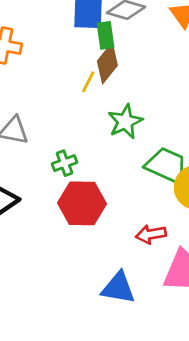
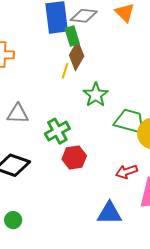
green cross: (64, 163) -> (57, 131), size x1.4
red hexagon: (82, 203) -> (74, 158), size x0.7

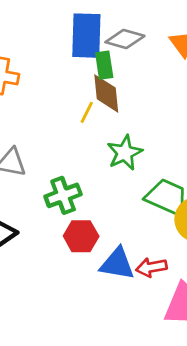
brown diamond: (77, 56) -> (106, 93), turned -44
blue triangle: (109, 213) -> (117, 264), moved

